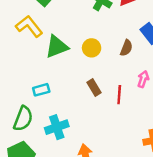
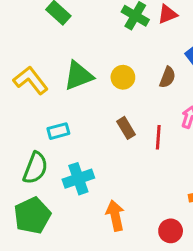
yellow L-shape: (29, 26) -> (31, 80), moved

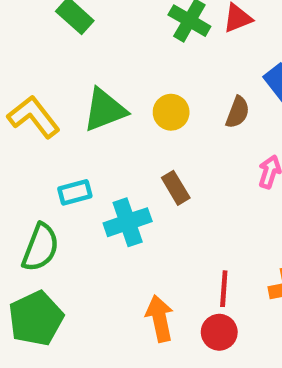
red line: (158, 137) -> (224, 289), moved
cyan cross: (78, 179) -> (128, 222), moved
red circle: (171, 231) -> (219, 332), moved

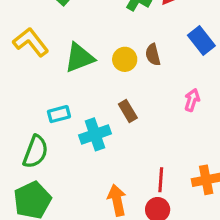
brown semicircle: (238, 112) -> (153, 55), moved, turned 145
yellow L-shape: (34, 117) -> (31, 42), moved

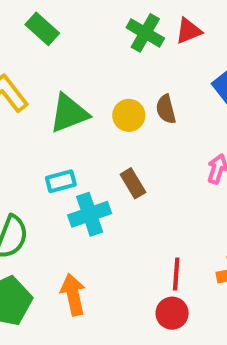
cyan rectangle: (59, 114) -> (61, 181), moved
orange arrow: (117, 200) -> (73, 295), moved

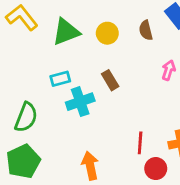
brown semicircle: (166, 109) -> (146, 30), moved
orange arrow: (73, 295) -> (90, 166), moved
red circle: (172, 313) -> (156, 169), moved

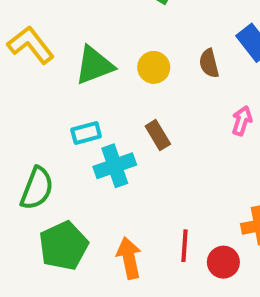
red line: (140, 143) -> (184, 246), moved
green pentagon: (23, 161) -> (64, 246), moved

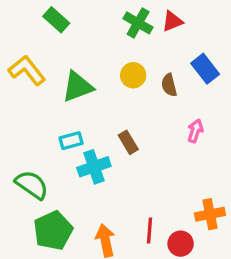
yellow circle: (154, 67) -> (133, 75), moved
green semicircle: (37, 188) -> (32, 185), turned -76

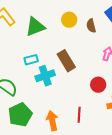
brown rectangle: (128, 142) -> (66, 61), size x1.5
red circle: (181, 244) -> (98, 85), moved

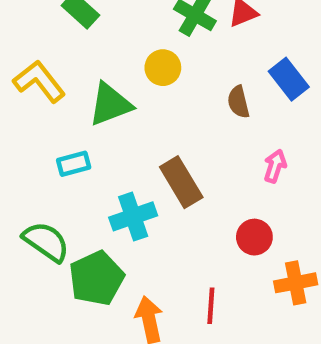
yellow circle: (69, 20) -> (163, 68), moved
cyan rectangle: (31, 60) -> (74, 164), moved
green pentagon: (20, 115) -> (96, 278), moved

